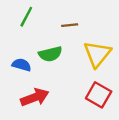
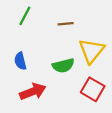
green semicircle: (50, 54) -> (63, 66), moved
blue semicircle: (22, 65) -> (20, 61), turned -120

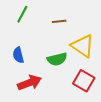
yellow triangle: (92, 51) -> (83, 46), turned -35

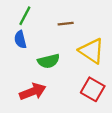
blue semicircle: (18, 55) -> (20, 40), moved
green semicircle: (57, 59) -> (49, 61), moved

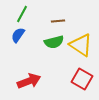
blue semicircle: (20, 40) -> (18, 35), turned 49
green semicircle: (49, 61) -> (54, 42), moved

